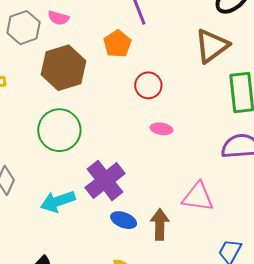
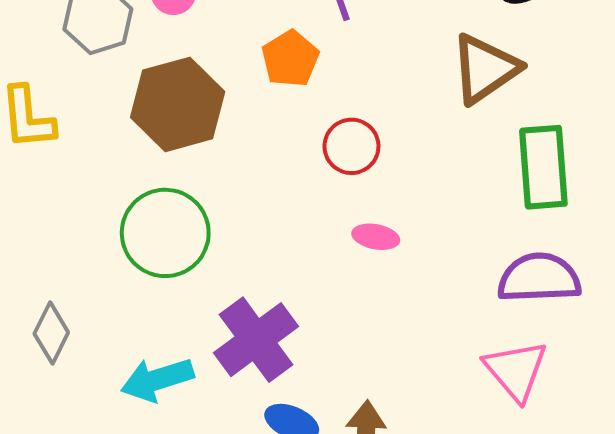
pink triangle: (198, 197) -> (516, 370), moved, turned 40

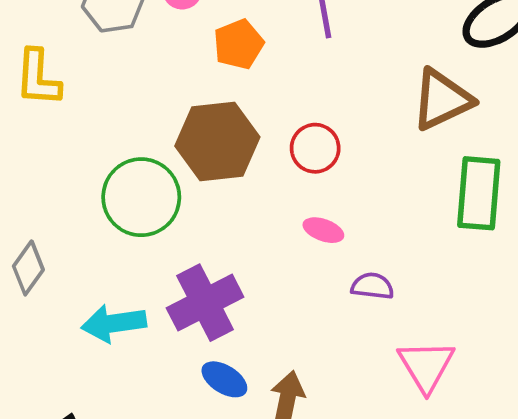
orange pentagon: (290, 59) -> (239, 44), moved
brown hexagon: (178, 104) -> (217, 142), moved
purple semicircle: (539, 278) -> (372, 286), moved, size x0.6

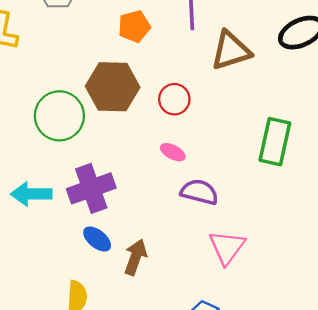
brown triangle: (442, 100) -> (231, 51), moved
purple semicircle: (372, 286) -> (199, 192), size x1.4

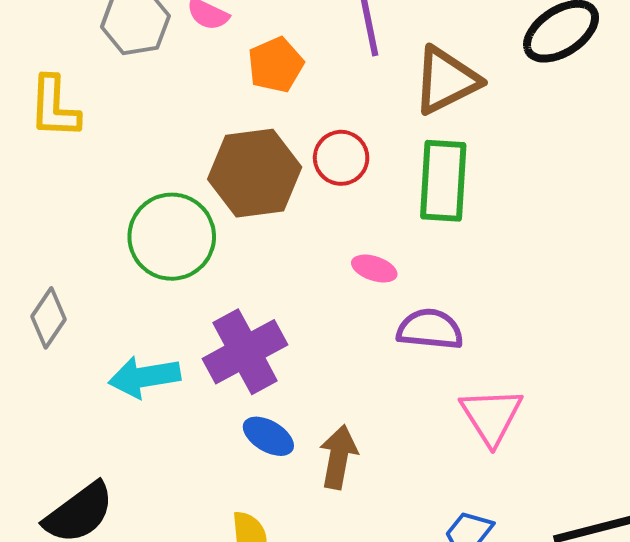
red circle: (174, 99) -> (341, 158), moved
green rectangle: (275, 142) -> (443, 181), moved

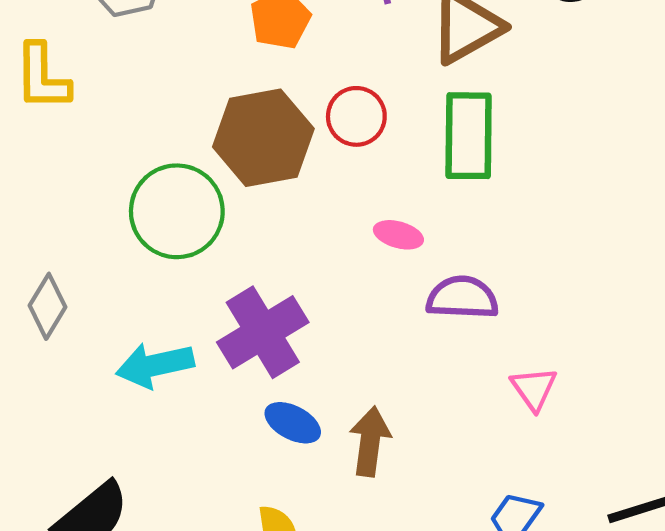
pink triangle: (491, 416) -> (534, 389), size x0.7

